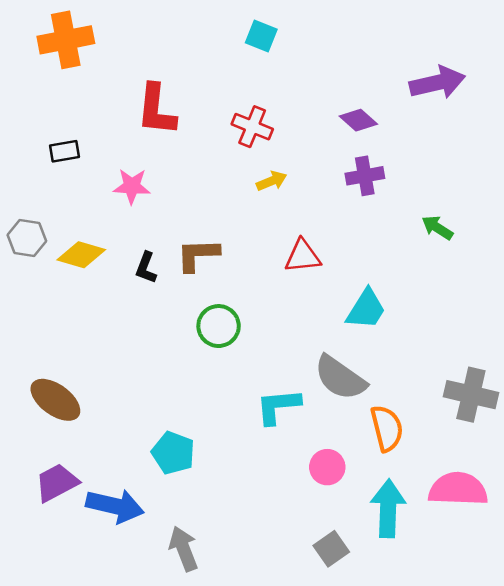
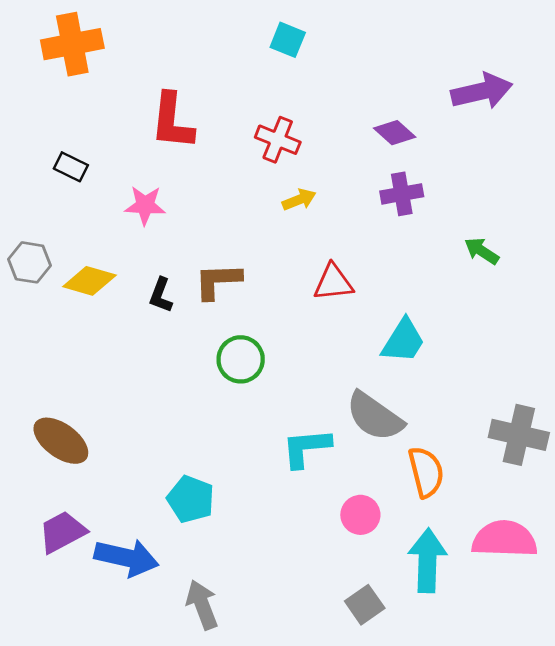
black rectangle: (64, 151) -> (71, 167), turned 36

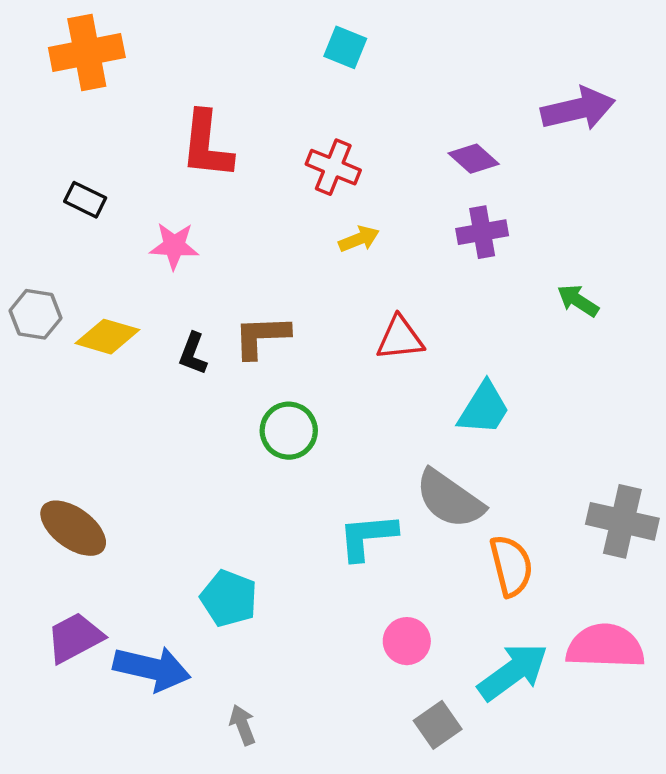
pink circle: (360, 515) -> (407, 641), moved
cyan arrow: (427, 560) -> (513, 672), turned 52
gray arrow: (202, 605) -> (243, 725), size x0.7

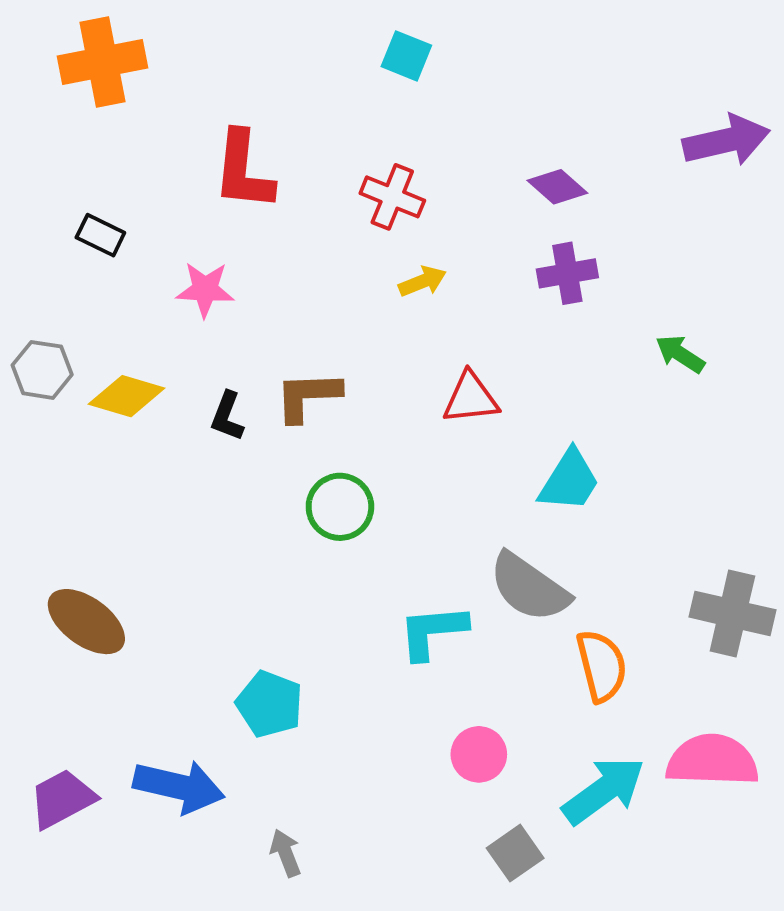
purple arrow: (578, 109) -> (726, 141), moved
purple trapezoid: (75, 638) -> (62, 799), moved

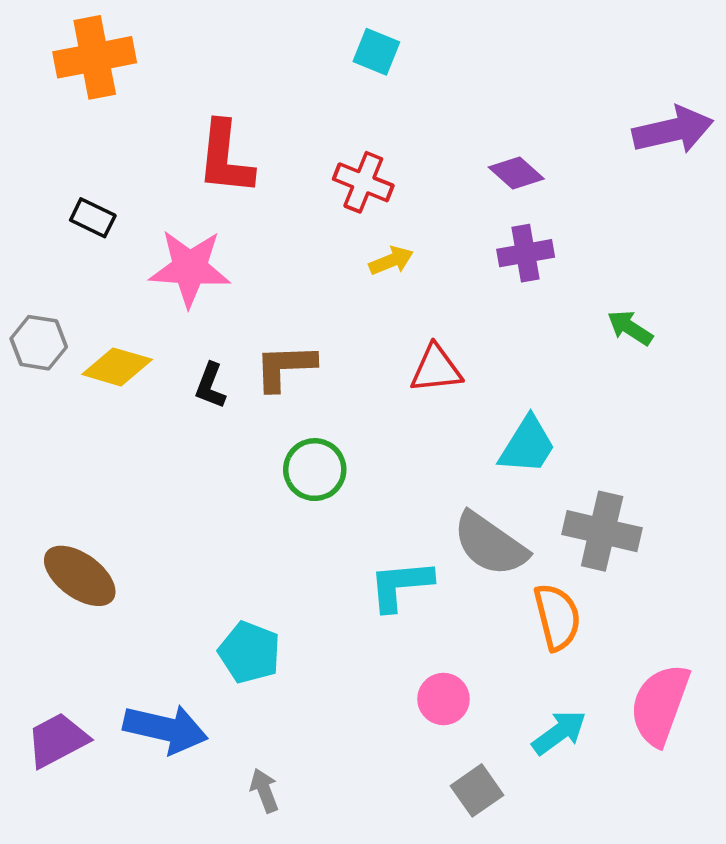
pink star: (205, 289) -> (190, 268), size x1.5
gray cross: (732, 613) -> (602, 531), moved
pink semicircle: (712, 760) -> (660, 705), turned -72
cyan arrow: (604, 791) -> (559, 733), size x0.7

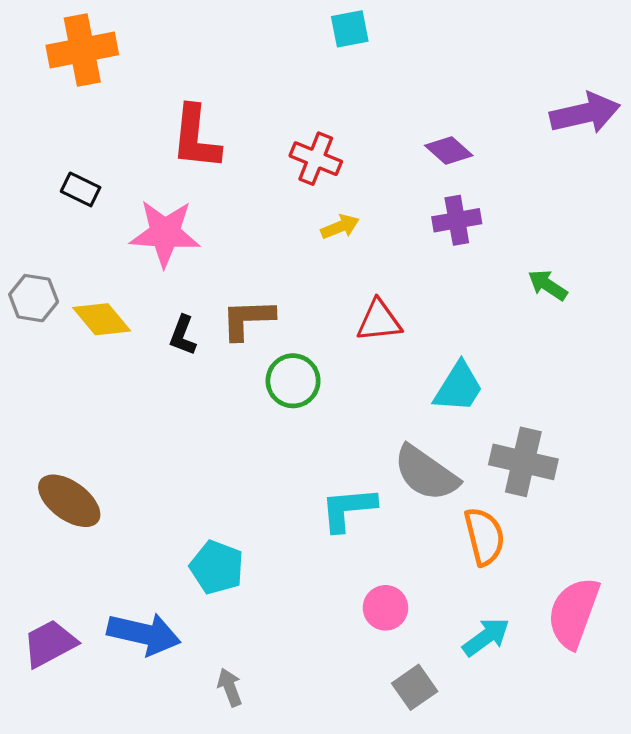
cyan square: (376, 52) -> (350, 29), moved, turned -33
yellow diamond: (117, 367) -> (102, 319), turned 34
green circle: (315, 470) -> (293, 381), moved

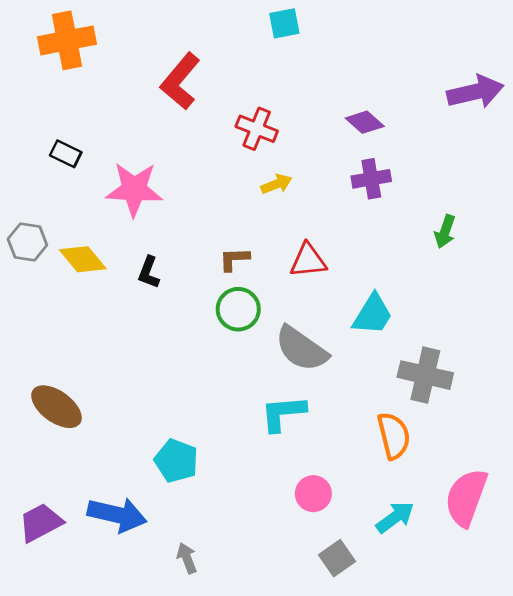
red L-shape: (196, 138) -> (180, 81), moved, turned 34
green arrow: (548, 285) -> (445, 231), turned -104
brown L-shape: (248, 319) -> (234, 259), moved, size x0.7
gray semicircle: (426, 473) -> (301, 349), moved

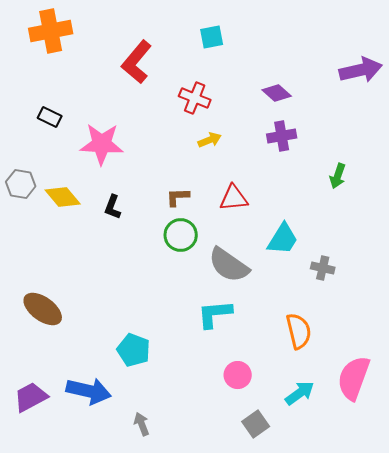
cyan square: (284, 23) -> (212, 37), moved
gray cross: (425, 375) -> (323, 268), moved, size x0.6

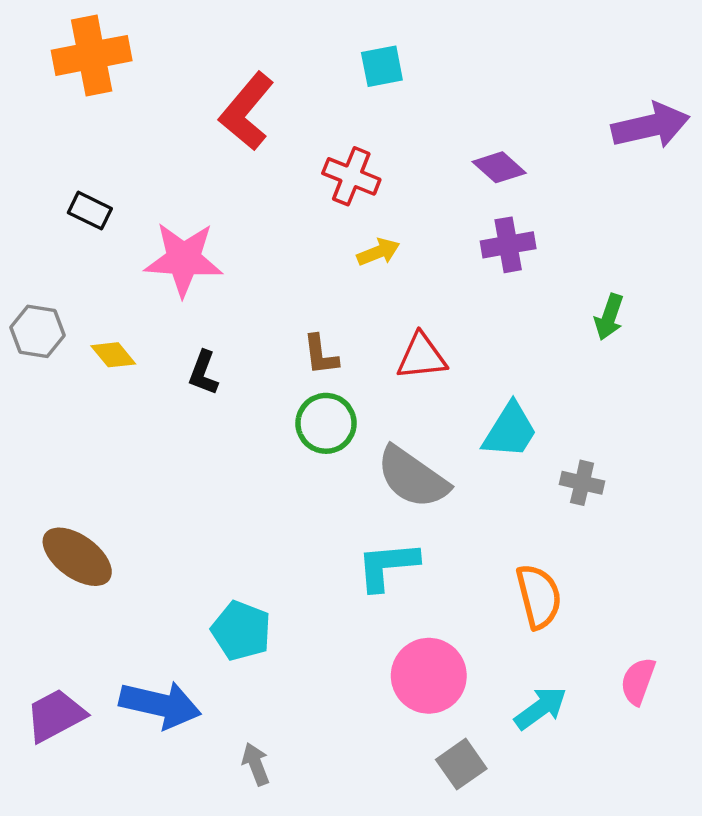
yellow diamond: (63, 197) -> (113, 355), size x0.7
brown L-shape: (178, 197) -> (321, 355), turned -95
pink circle: (238, 375) -> (429, 676), size x1.5
pink semicircle: (354, 378) -> (638, 681), size x0.6

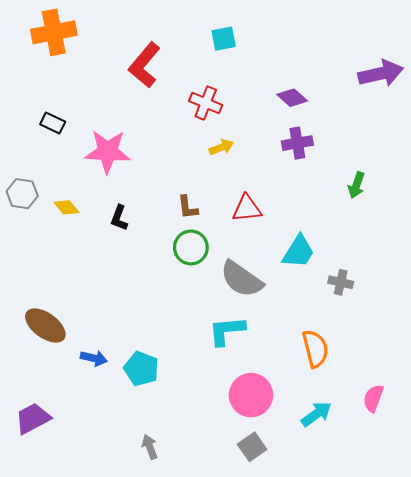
blue arrow: (160, 705) -> (94, 358), moved, size x0.6
gray square: (461, 764) -> (252, 447), moved

